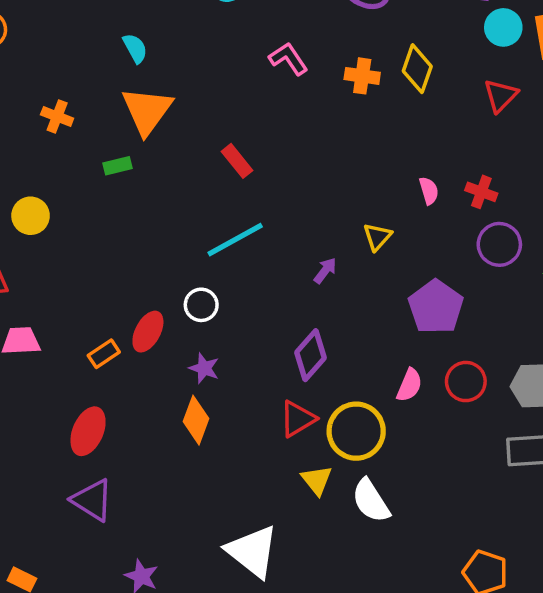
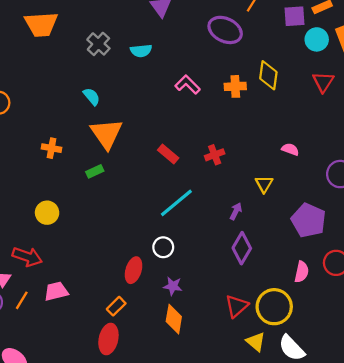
pink semicircle: (429, 191) -> (290, 149), turned -42
red cross: (481, 192) -> (215, 155), moved, turned -30
orange rectangle: (104, 354) -> (116, 306), moved
purple diamond: (311, 355) -> (242, 248), moved

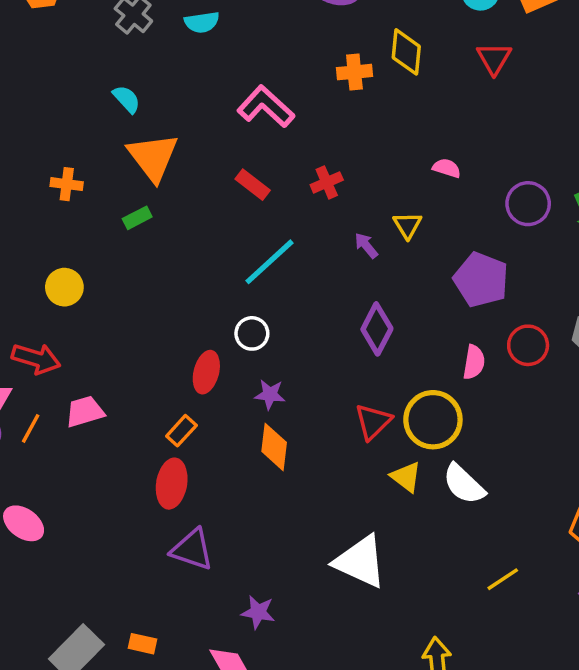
pink L-shape: (188, 85) -> (266, 107), moved, size x1.4
purple arrow: (236, 211) -> (366, 246), moved, turned -63

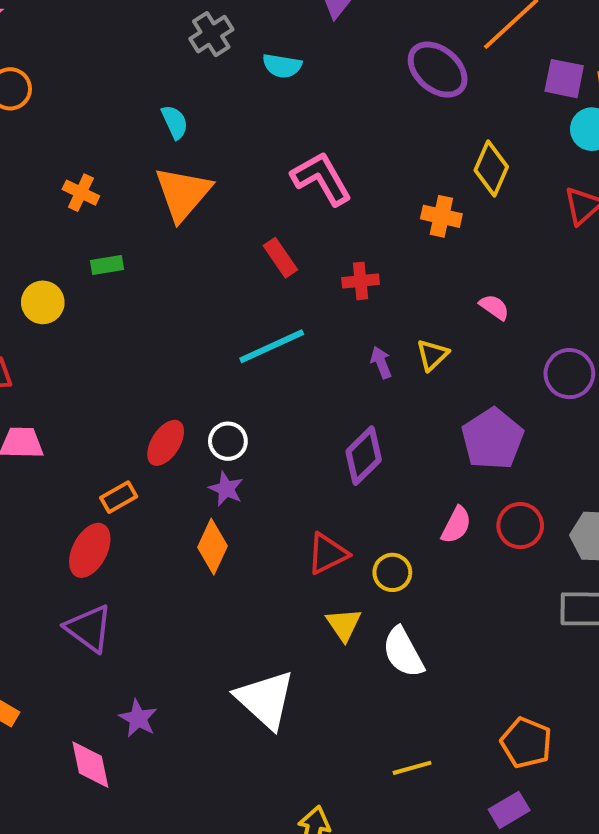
orange cross: (354, 72) -> (441, 216), moved
green rectangle: (137, 218) -> (107, 265), moved
white circle: (252, 333) -> (228, 441), moved
yellow circle: (433, 420) -> (392, 572), size x0.6

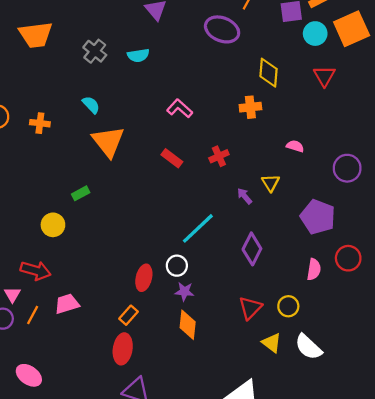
pink L-shape: (321, 178) -> (180, 108), size x0.7
orange cross: (81, 193) -> (40, 123), moved
cyan line: (272, 346) -> (198, 228), moved

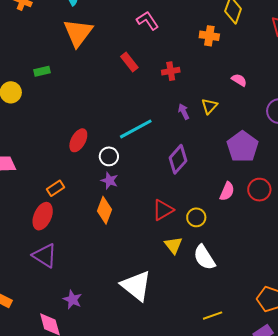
red ellipse: (144, 278) -> (78, 140), moved

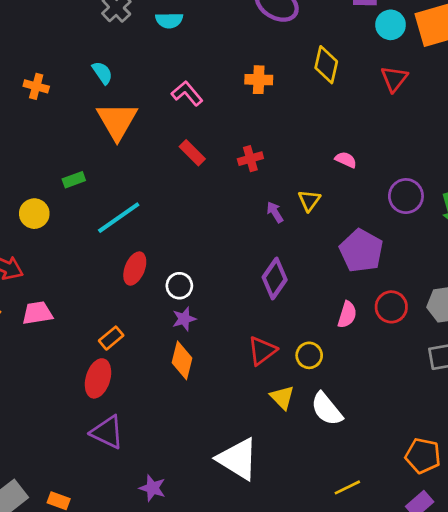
pink L-shape: (148, 21) -> (187, 93), moved
orange cross: (209, 36) -> (259, 80), moved
cyan line: (136, 129) -> (119, 218), moved
purple star: (109, 181) -> (184, 319), turned -30

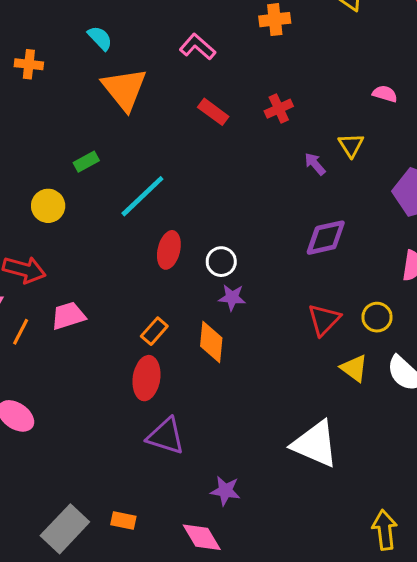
purple diamond: (275, 279) -> (326, 238), turned 51
purple star: (184, 319) -> (232, 298), turned 30
orange diamond: (182, 360) -> (211, 342), moved

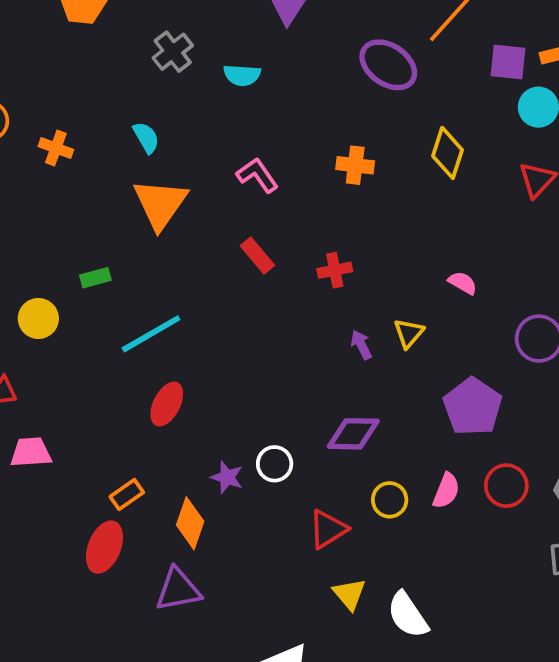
white circle: (221, 262) -> (275, 464), moved
yellow circle: (377, 317) -> (390, 500), moved
purple triangle: (166, 436) -> (178, 590), moved, turned -42

